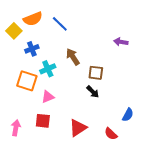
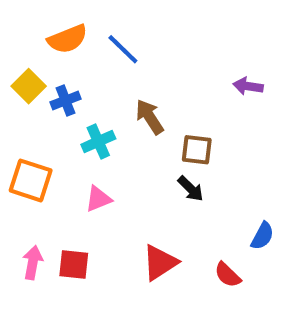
yellow square: (14, 31) -> (29, 86), moved
orange square: (27, 81) -> (31, 180), moved
red square: (43, 121) -> (74, 265), moved

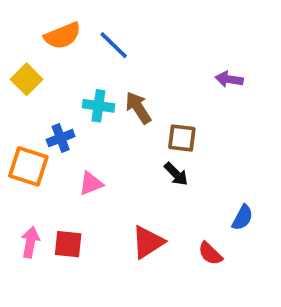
blue cross: (65, 100) -> (61, 138), moved
cyan cross: (98, 142) -> (98, 106), moved, turned 32

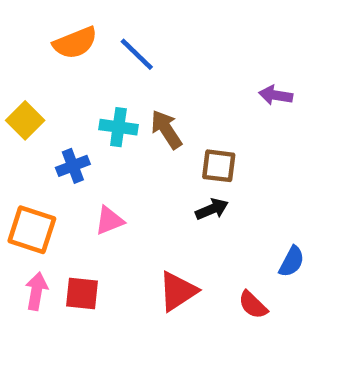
yellow square: (27, 79) -> (25, 120), moved
orange square: (28, 166) -> (32, 230), moved
black arrow: (176, 174) -> (212, 209), turned -68

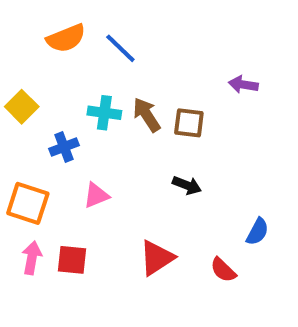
brown square: (219, 166) -> (189, 123), moved
black arrow: (212, 209) -> (187, 185), turned 44

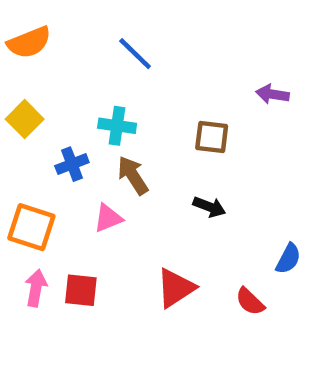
orange semicircle: (66, 38) -> (29, 42), moved
brown arrow: (147, 115) -> (133, 175), moved

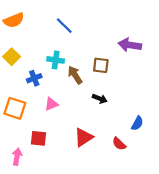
purple arrow: (272, 94) -> (130, 45), size x1.5
brown arrow: (133, 175) -> (75, 75), moved
pink arrow: (36, 288) -> (17, 157), moved

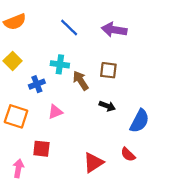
purple arrow: (130, 45) -> (114, 30), moved
blue semicircle: (137, 123) -> (140, 121), moved, size x1.5
red triangle: (84, 137) -> (93, 163), moved

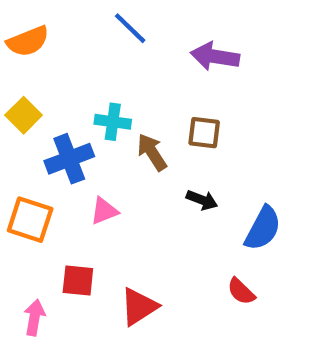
blue line: (69, 28) -> (130, 28), moved
blue cross: (37, 84) -> (69, 159), size x1.5
red triangle: (93, 163) -> (139, 307), moved

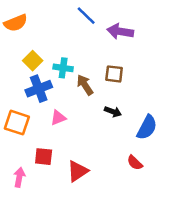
blue line: (130, 28) -> (86, 16), moved
yellow square: (24, 115) -> (33, 61), moved

